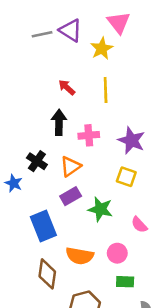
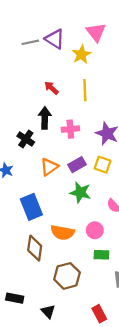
black cross: (37, 161) -> (26, 139), moved
orange triangle: (71, 166) -> (49, 167), moved
purple rectangle: (71, 196) -> (77, 165), moved

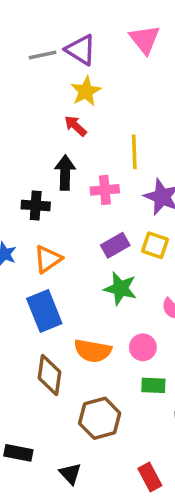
yellow star: (81, 55) -> (86, 91), moved
yellow line: (85, 90) -> (134, 152), moved
black cross: (26, 139) -> (36, 205), turned -30
orange triangle: (49, 167) -> (48, 259), moved

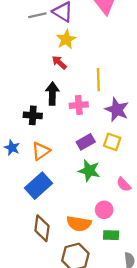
blue rectangle: (44, 311) -> (39, 186), turned 70
orange semicircle: (93, 351) -> (79, 224), moved

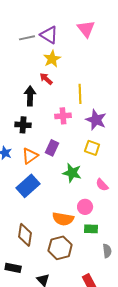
black arrow: (52, 94) -> (30, 96), moved
purple rectangle: (86, 142) -> (52, 148), moved, turned -35
brown diamond: (42, 228) -> (25, 235), moved

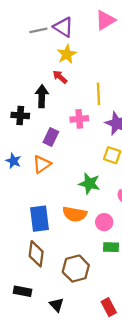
pink triangle: (86, 29) -> (105, 20), turned 36
black cross: (23, 125) -> (20, 115), moved
purple rectangle: (52, 148) -> (51, 137), moved
blue rectangle: (28, 186) -> (40, 219), moved, turned -55
orange semicircle: (63, 219) -> (75, 214), moved

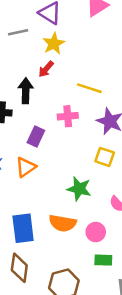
gray line: (38, 30) -> (18, 32), moved
red arrow: (60, 77) -> (46, 69), turned -91
yellow line: (98, 94) -> (89, 88), turned -70

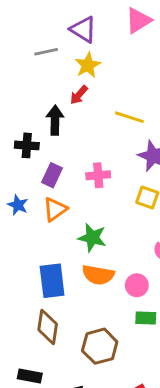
pink cross: (68, 116) -> (98, 175), moved
purple rectangle: (36, 137) -> (52, 175), moved
green star: (79, 189) -> (92, 238), moved

